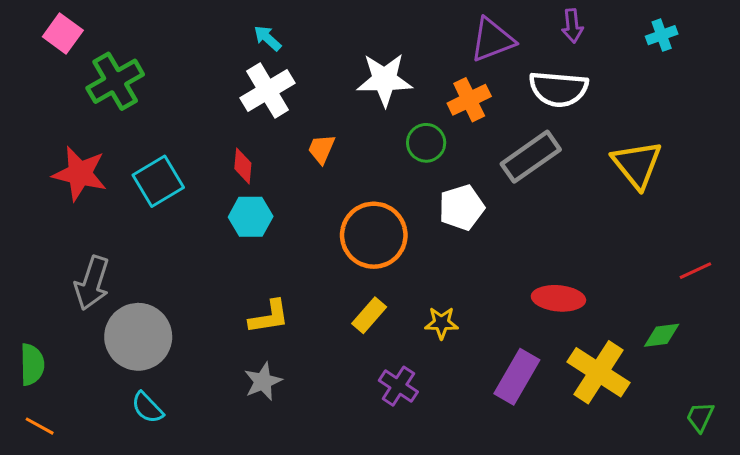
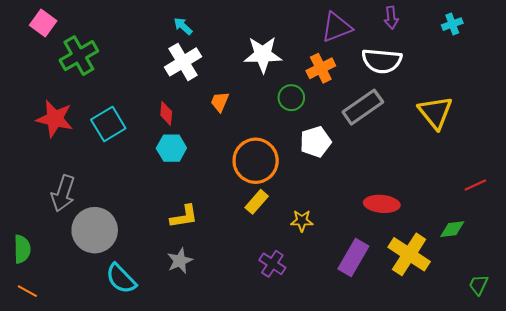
yellow rectangle: (369, 315) -> (257, 202), moved
cyan semicircle: (147, 408) -> (121, 279), moved, size x1.4

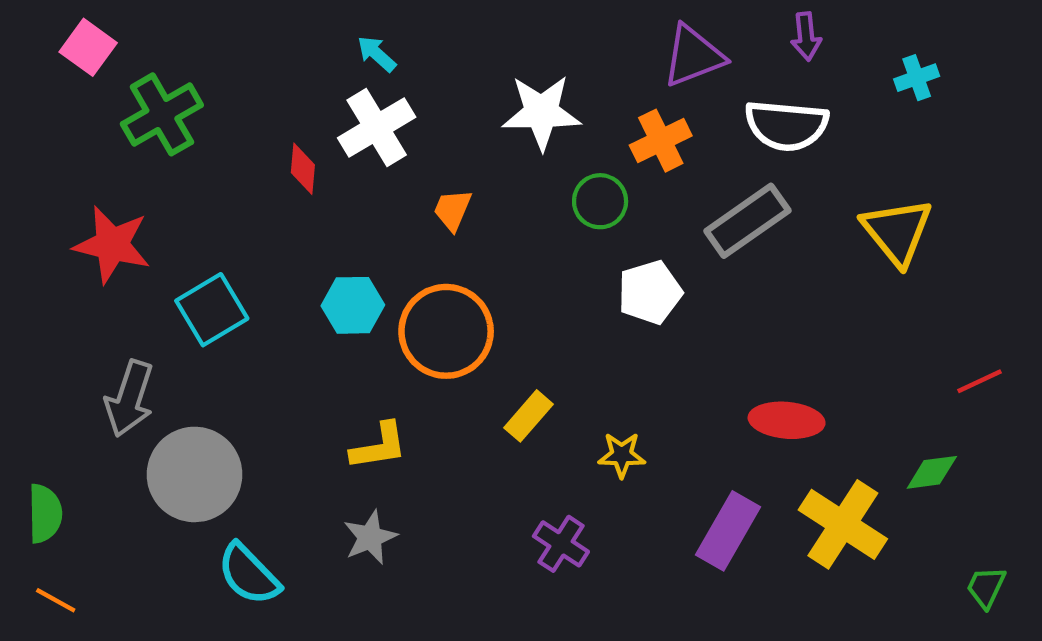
cyan cross: (452, 24) -> (917, 78), moved
red diamond: (166, 113) -> (303, 169), moved
cyan square: (108, 124) -> (212, 310), moved
orange circle: (256, 161) -> (446, 331), moved

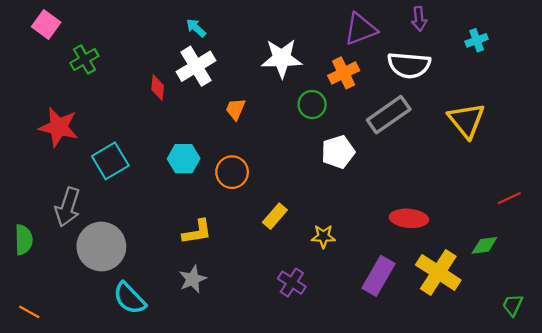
green cross: (162, 114) -> (84, 59), size x0.7
orange circle: (446, 331) -> (232, 172), size x0.7
green semicircle: (45, 514) -> (24, 240), moved

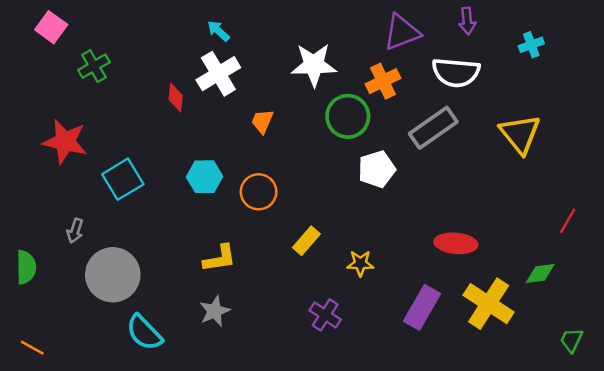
green circle: (312, 105) -> (348, 116), size x1.4
red line: (509, 198) -> (568, 221), turned -35
gray arrow: (68, 207) -> (75, 231), size x0.6

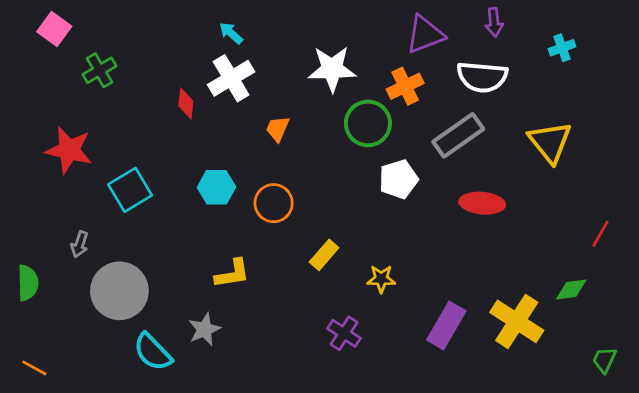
red ellipse: (456, 243) -> (482, 203), moved
gray star: (215, 311) -> (204, 329), moved

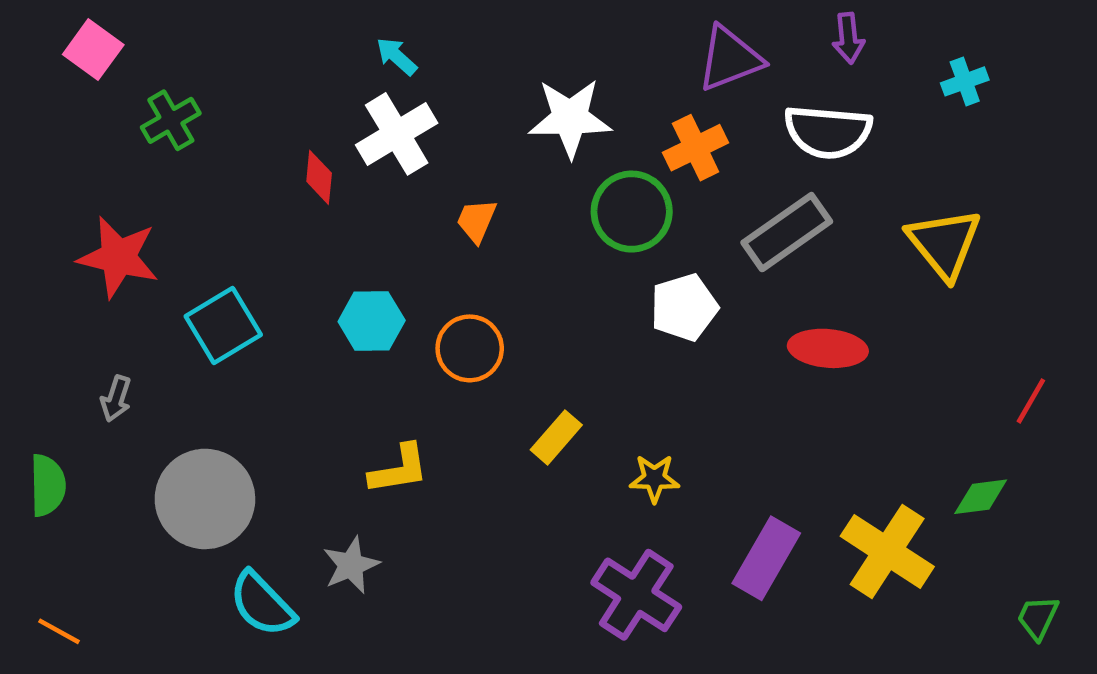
gray arrow: (80, 244) -> (116, 399), moved
purple cross: (344, 333) -> (636, 595), moved, size x1.5

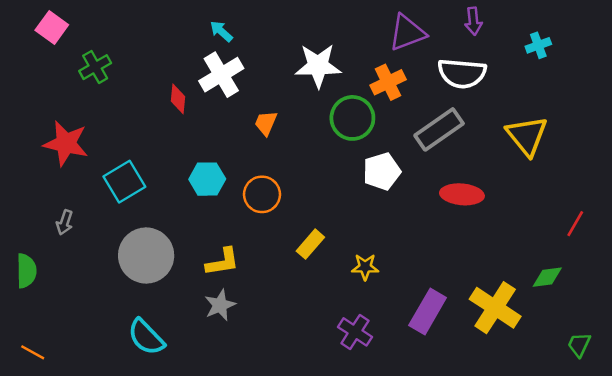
gray circle: (205, 499) -> (146, 256), moved
gray star: (351, 565) -> (220, 305), moved
purple cross: (636, 595) -> (355, 332), size x0.7

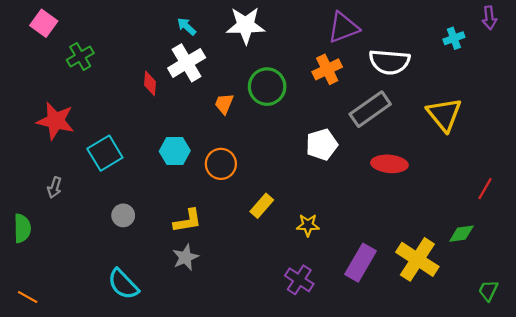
purple arrow: (473, 21) -> (489, 18), moved
white star: (318, 66) -> (246, 25), moved
green circle: (352, 118) -> (267, 87), moved
gray circle: (146, 256) -> (123, 215), size x0.5

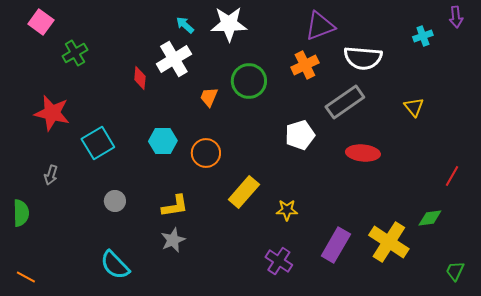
cyan arrow: (187, 26) -> (185, 25), moved
yellow triangle: (444, 114) -> (414, 107), size x0.6
yellow rectangle: (262, 206) -> (244, 192), size x1.4

